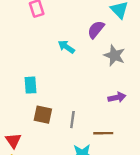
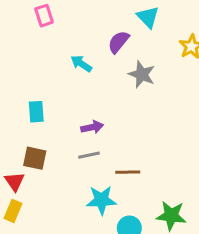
purple arrow: (117, 97) -> (92, 127), moved
brown square: (43, 115) -> (35, 158), moved
gray line: (72, 120) -> (89, 155), turned 70

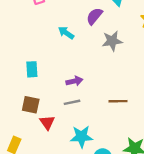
gray star: (142, 74) -> (112, 41), turned -30
brown line: (128, 172) -> (118, 101), moved
red triangle: (15, 181) -> (47, 122), moved

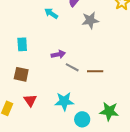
gray line: (72, 102) -> (72, 67), moved, turned 40
red triangle: (47, 122) -> (30, 100), moved

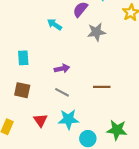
gray line: (72, 67) -> (62, 92), moved
red triangle: (30, 100) -> (40, 120), moved

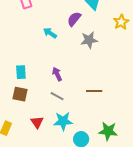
cyan rectangle: (23, 58) -> (21, 72), moved
purple arrow: (62, 69) -> (57, 74), turned -104

